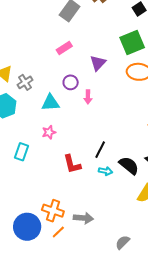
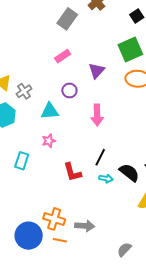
pink arrow: (88, 97) -> (97, 115), moved, size x1.5
orange line: (58, 232) -> (60, 240), turned 56

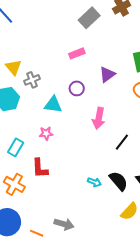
black line: (100, 157) -> (122, 142), moved
red L-shape: (72, 172) -> (40, 168), moved
orange cross: (54, 219) -> (14, 184), moved

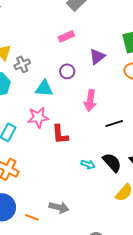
pink star: (46, 133) -> (38, 117), size x1.5
black line: (122, 142) -> (114, 124), turned 36
red L-shape: (40, 168) -> (60, 134), moved

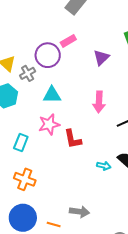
purple circle: (67, 71) -> (48, 55), moved, size x1.6

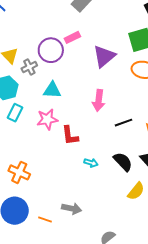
purple triangle: (101, 58) -> (104, 56), size x1.4
cyan rectangle: (21, 143) -> (15, 113), moved
cyan arrow: (104, 166) -> (91, 163), moved

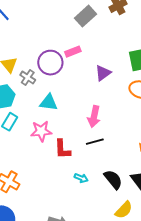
purple triangle: (104, 56) -> (103, 73), size x0.7
gray cross: (29, 67) -> (28, 78), turned -35
black line: (123, 123) -> (95, 142), moved

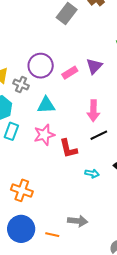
pink rectangle: (73, 52) -> (70, 73), moved

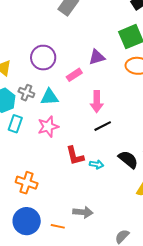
purple triangle: (94, 66) -> (97, 57), turned 30
pink rectangle: (70, 73) -> (74, 75), moved
gray cross: (21, 85) -> (26, 93), moved
red L-shape: (68, 149) -> (75, 156), moved

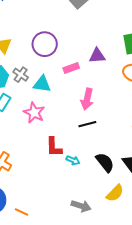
pink star: (48, 127) -> (34, 113), turned 30
gray arrow: (83, 212) -> (81, 206), moved

